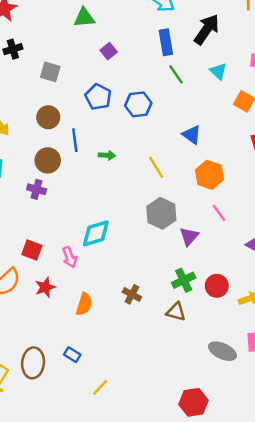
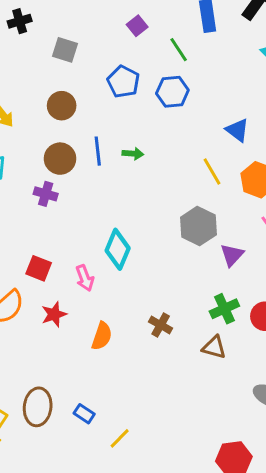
green line: (176, 74) -> (179, 50), moved
blue line: (75, 140) -> (98, 151), moved
yellow line: (156, 167) -> (212, 171), moved
cyan diamond: (96, 233) -> (118, 249), turned -52
blue rectangle: (72, 355) -> (84, 414), moved

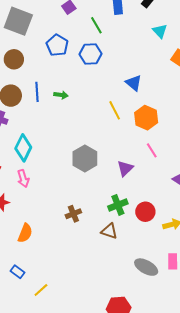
gray square: (65, 50) -> (18, 21), size x1.6
gray hexagon: (198, 226) -> (85, 158), moved
cyan diamond: (118, 249) -> (23, 148), moved
brown cross: (161, 325) -> (73, 214), turned 35
orange semicircle: (102, 336) -> (25, 233), moved

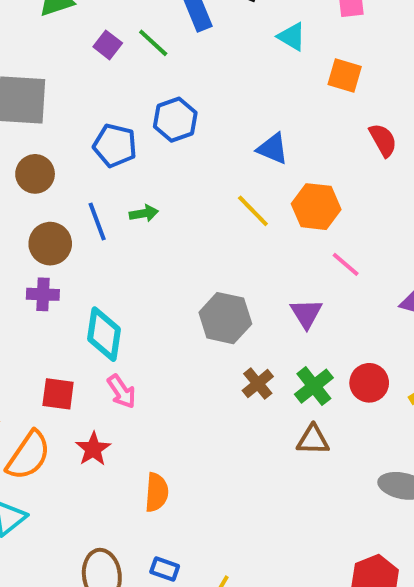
green line: (96, 25) -> (153, 43), moved
blue pentagon: (57, 45) -> (115, 145), moved
brown cross: (73, 214) -> (258, 384), moved

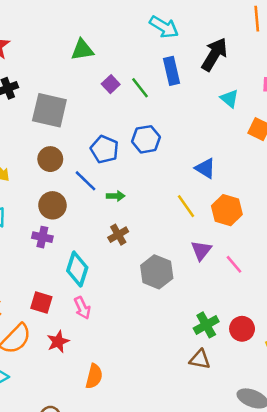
blue line: (97, 222) -> (85, 181), moved, turned -35
pink line: (346, 264) -> (234, 264), moved
purple triangle: (306, 313) -> (201, 250), moved
brown cross: (258, 384) -> (118, 235), moved

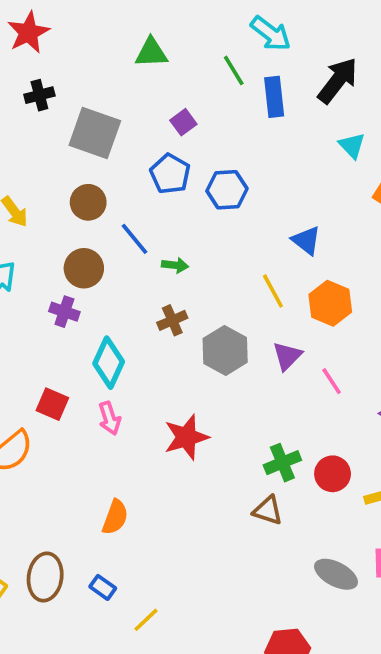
purple square: (111, 84) -> (183, 122), moved
green line: (140, 88) -> (234, 70), moved
blue pentagon: (105, 149) -> (170, 174), moved
gray hexagon: (157, 272) -> (225, 350), moved
red star: (58, 342) -> (186, 437), moved, size x1.4

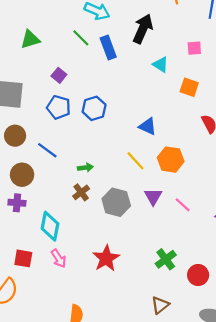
green arrow: (175, 265) -> (85, 168), moved
red circle: (333, 474) -> (198, 275), moved
brown triangle: (268, 510) -> (160, 305), moved, turned -42

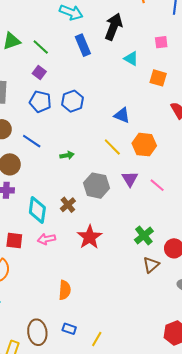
green line: (81, 38) -> (41, 47), moved
brown cross: (81, 192) -> (68, 205), moved
pink arrow: (59, 258) -> (46, 239), turned 114
brown triangle: (160, 305) -> (151, 265), moved

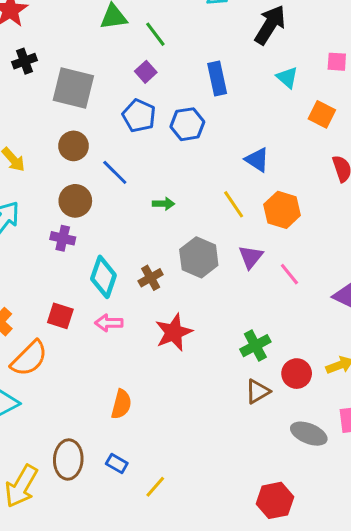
blue rectangle: (83, 45) -> (217, 79), moved

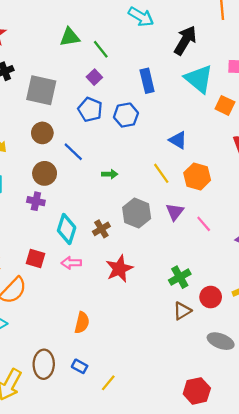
cyan triangle: (287, 77) -> (199, 79), size x1.8

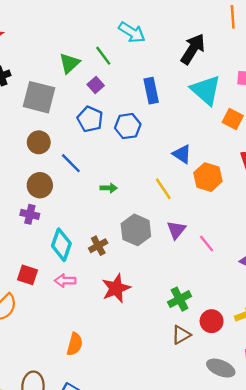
cyan arrow: (141, 17) -> (132, 32), moved
green triangle: (70, 37) -> (69, 63), moved, turned -35
orange hexagon: (197, 177) -> (208, 177), moved

